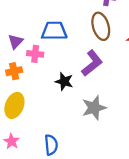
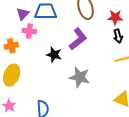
purple triangle: (16, 41) -> (23, 14), moved
gray star: (94, 108) -> (80, 77), turned 30

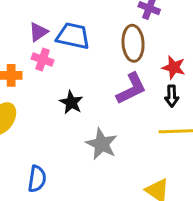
purple L-shape: (78, 39) -> (131, 89), moved

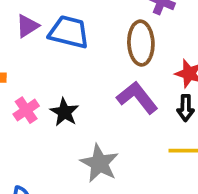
pink cross: (43, 60) -> (26, 110), moved, turned 35
purple L-shape: (131, 89) -> (137, 98), turned -104

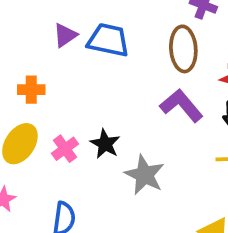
pink cross: (26, 110) -> (65, 149), moved
black star: (64, 112) -> (105, 144), moved

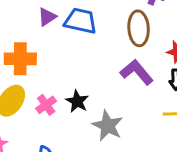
orange cross: (31, 90) -> (20, 59), size x1.5

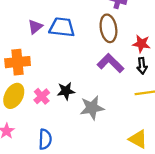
black star: (77, 101) -> (66, 91), turned -30
gray star: (108, 126) -> (92, 108), turned -30

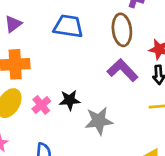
purple triangle: (35, 27) -> (13, 24), moved

